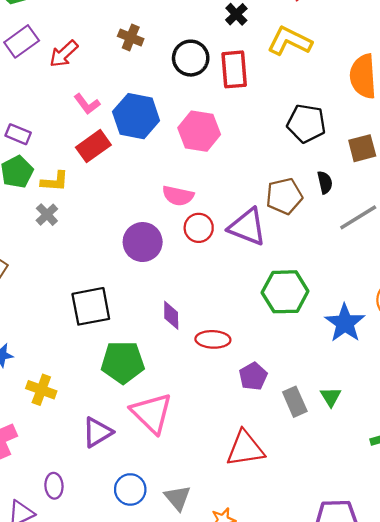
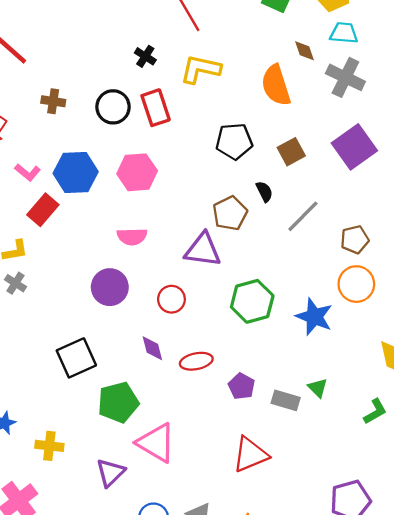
red circle: (199, 228) -> (171, 299), moved
gray rectangle: (295, 402) -> (286, 400), turned -36

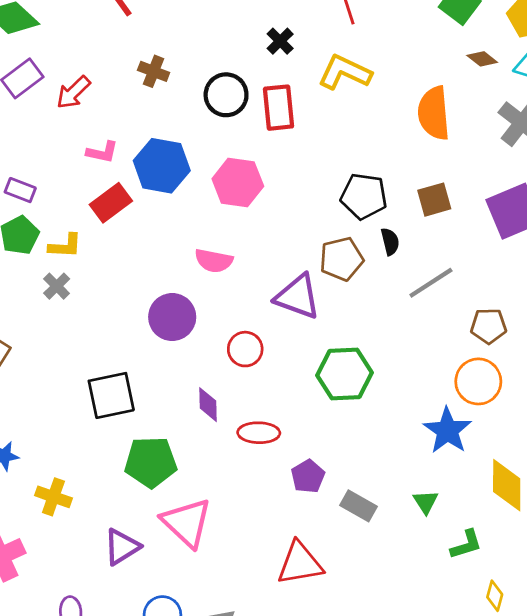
brown diamond: (304, 51) -> (482, 59), moved, turned -45
black pentagon: (234, 141) -> (364, 196), moved
pink L-shape: (28, 172) -> (102, 152), turned -40
blue star: (314, 317) -> (447, 431), moved
green triangle: (318, 388) -> (426, 502), moved

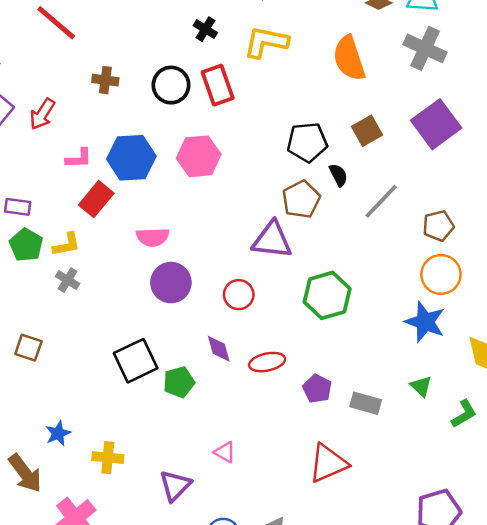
pink semicircle: (214, 261) -> (153, 237), moved
green pentagon: (151, 462) -> (179, 382), moved, size x0.7
pink triangle: (187, 523) -> (225, 452), size x0.5

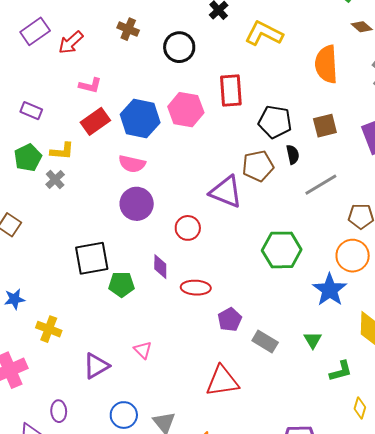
red rectangle: (218, 85) -> (231, 91), moved
blue hexagon: (131, 158) -> (140, 118), moved
green pentagon: (26, 245) -> (28, 158), moved
green hexagon: (327, 295) -> (282, 250), moved

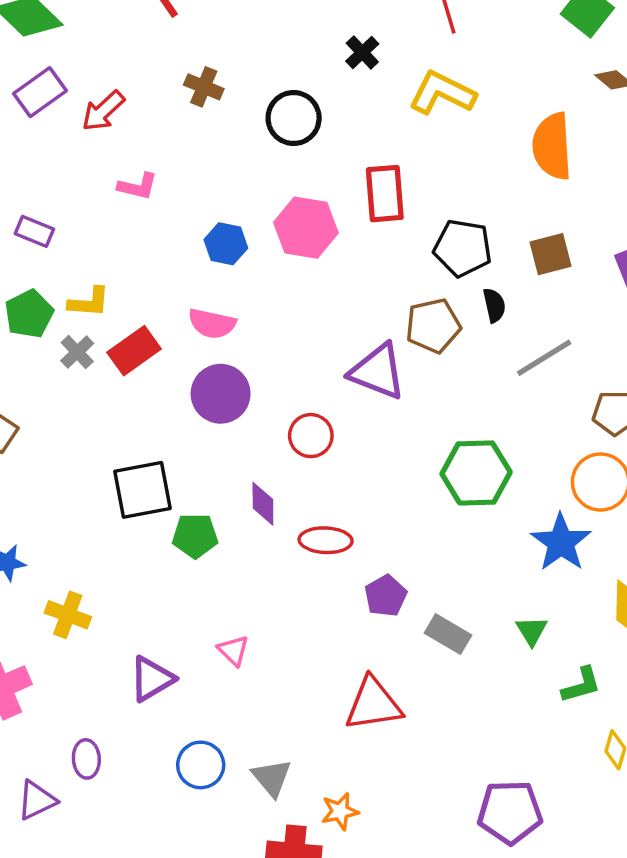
blue hexagon: (140, 118) -> (226, 244), size x0.6
red rectangle: (95, 121) -> (134, 351), moved

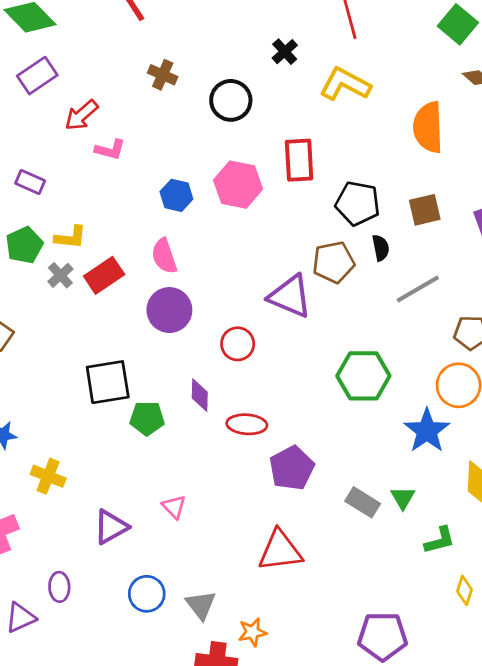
red arrow: (103, 111) -> (81, 115), moved
pink semicircle: (212, 324) -> (164, 256), turned 57
purple pentagon: (386, 596) -> (292, 468), size x1.4
gray rectangle: (448, 634) -> (363, 502), moved

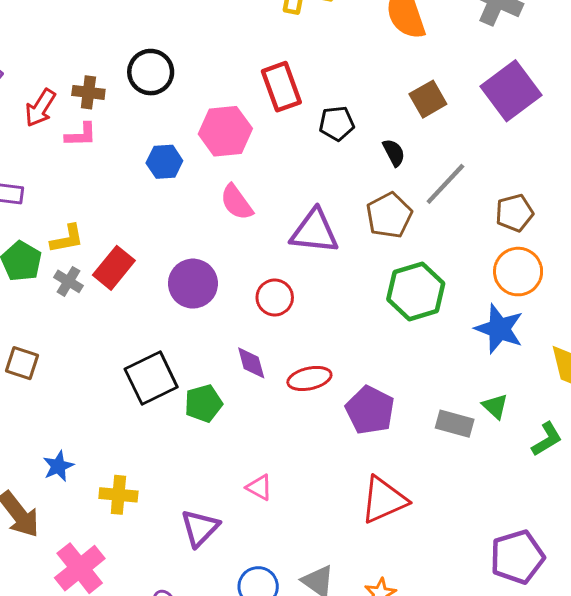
brown cross: (163, 75) -> (88, 92), moved
black circle: (231, 100) -> (151, 72), moved
black pentagon: (358, 203) -> (337, 123), moved, size x0.7
pink semicircle: (164, 256) -> (237, 202), moved
brown pentagon: (333, 262) -> (389, 215), moved

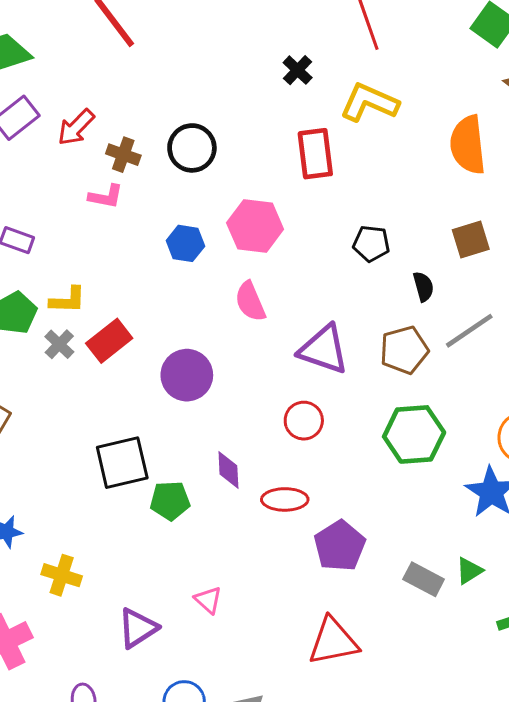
red rectangle: (281, 87) -> (315, 154), moved
red arrow: (40, 108) -> (76, 127), moved
red circle: (275, 297) -> (304, 421), moved
green triangle: (495, 406) -> (469, 571), turned 32

